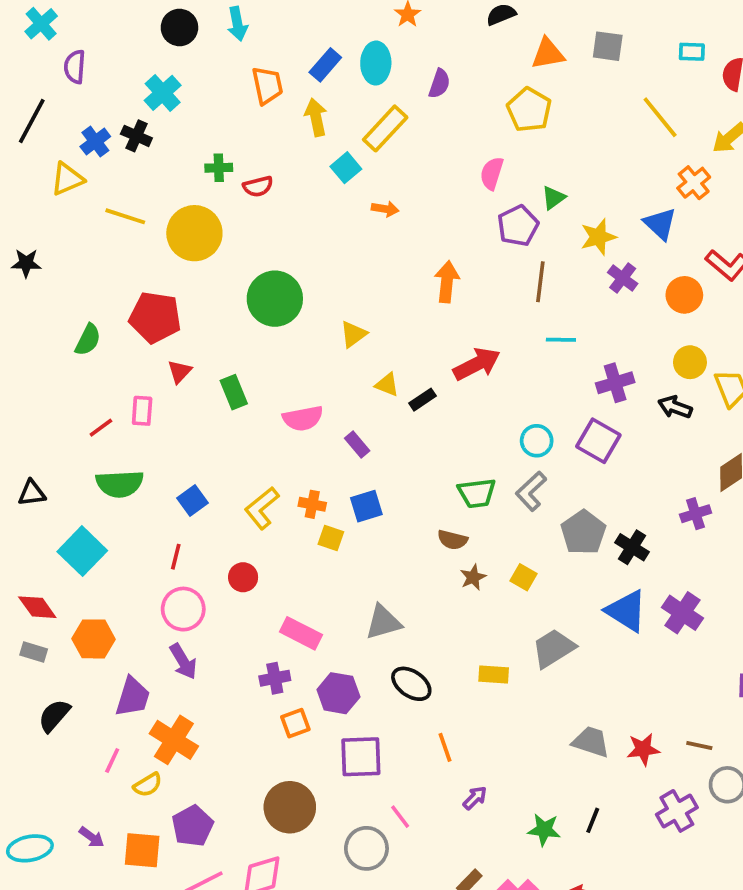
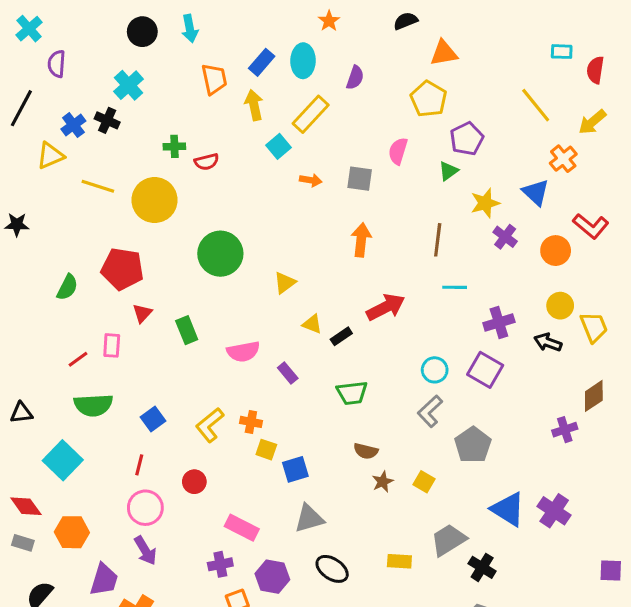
gray square: (608, 46) -> (360, 179), moved
purple pentagon: (518, 226) -> (467, 139), moved
green trapezoid: (477, 493) -> (352, 393), moved
blue square: (366, 506) -> (295, 469), moved
black cross: (632, 547) -> (482, 567), moved

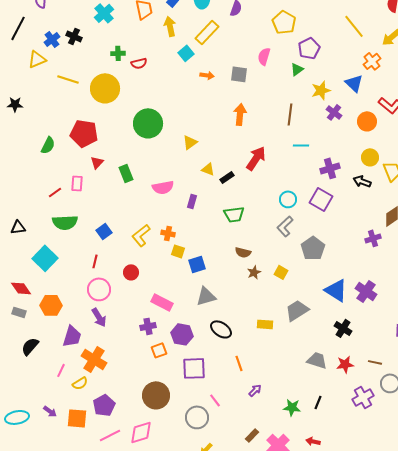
cyan cross: (129, 85) -> (104, 13), moved
red arrow: (386, 307) -> (256, 158), turned -30
purple rectangle: (288, 373) -> (192, 201), turned 56
black cross: (482, 567) -> (343, 328), moved

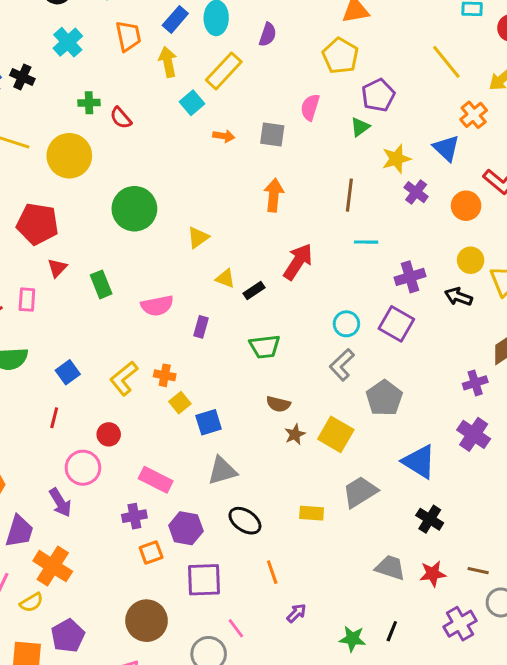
red semicircle: (139, 63) -> (121, 118), turned 63
yellow square: (178, 251) -> (180, 403), turned 32
yellow square: (281, 272) -> (336, 434), size x1.6
pink circle: (99, 289) -> (83, 468), moved
purple cross: (366, 291) -> (474, 434), moved

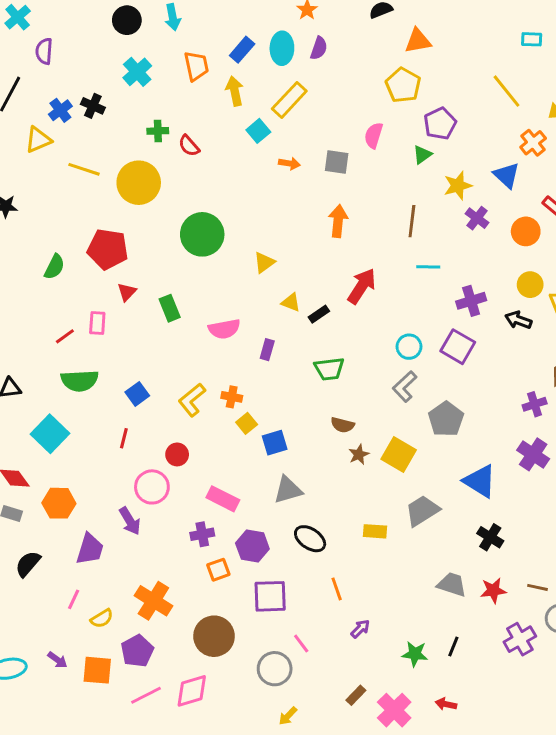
purple semicircle: (268, 35) -> (319, 48), moved
orange cross: (53, 566) -> (153, 601), moved

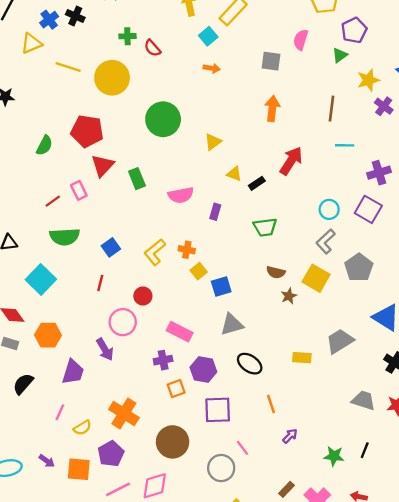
orange arrow: (289, 163) -> (212, 68), moved
red triangle: (127, 292) -> (103, 166), size x1.5
pink rectangle: (97, 323) -> (79, 190), turned -30
yellow square: (399, 454) -> (316, 278), moved

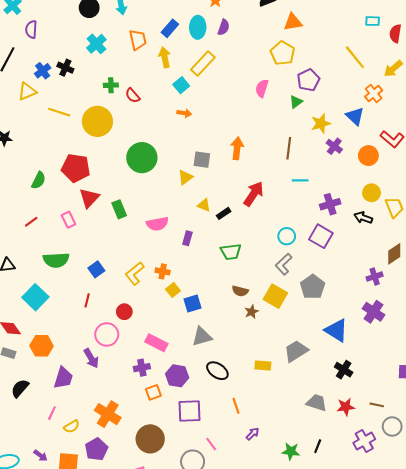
gray square: (271, 61) -> (202, 160), moved
red line: (53, 201) -> (31, 222), moved

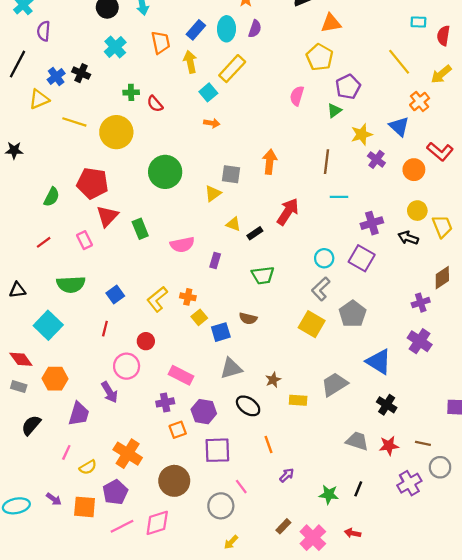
brown semicircle: (240, 291) -> (248, 318), moved
brown star: (252, 312) -> (273, 380), moved

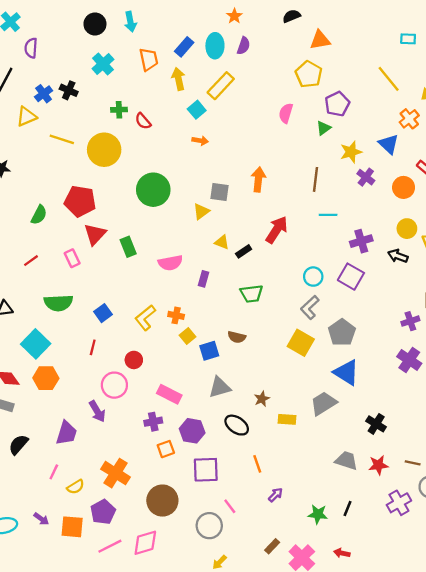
blue triangle: (379, 362) -> (346, 373), moved
orange hexagon: (55, 379) -> (46, 378), moved

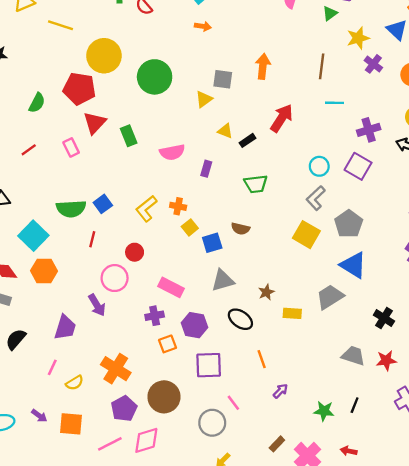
yellow circle: (104, 150) -> (104, 56), moved
green semicircle: (58, 303) -> (71, 209), moved
purple pentagon: (103, 512) -> (124, 409), moved

